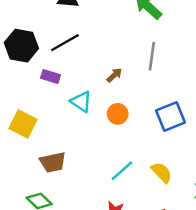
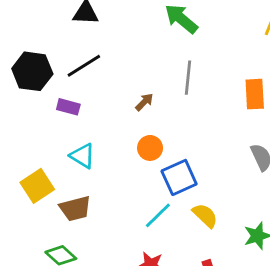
cyan triangle: (81, 102) -> (83, 156), moved
blue square: (170, 116) -> (179, 177), moved
yellow square: (23, 124) -> (37, 186), moved, turned 32

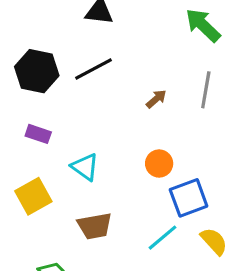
brown arrow: (144, 102) -> (156, 99), moved
purple rectangle: (68, 107) -> (38, 134), moved
brown trapezoid: (75, 209) -> (95, 226), moved

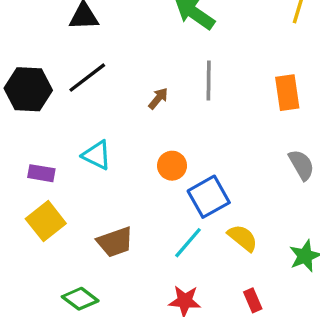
purple rectangle: (38, 134) -> (41, 173), moved
cyan triangle: (85, 167) -> (97, 155), moved

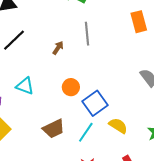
orange rectangle: (287, 93) -> (139, 22), moved
brown trapezoid: (115, 242) -> (54, 129), moved

